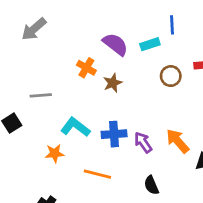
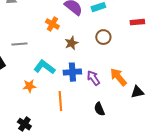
brown circle: (171, 76) -> (103, 37), moved
brown star: (113, 83) -> (71, 43), moved
orange line: (97, 174) -> (60, 101), turned 72

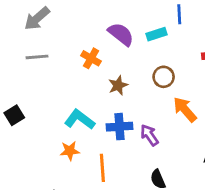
gray line: (19, 44) -> (37, 57), moved
orange arrow: (118, 77) -> (185, 110), moved
orange star: (29, 86) -> (70, 151), moved

